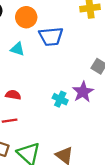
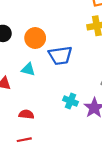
cyan cross: (60, 99) -> (70, 101), moved

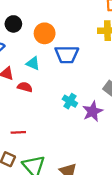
red semicircle: (26, 114) -> (25, 87), moved

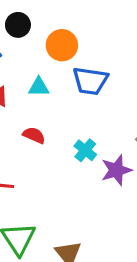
cyan triangle: (33, 63) -> (39, 87), turned -32
red semicircle: (25, 87) -> (34, 135), moved

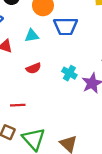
red semicircle: (34, 135) -> (33, 68), turned 144

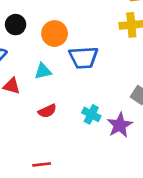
red line: (18, 105) -> (42, 164), moved

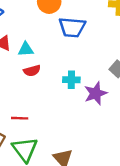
cyan triangle: (43, 71) -> (26, 49), moved
cyan cross: (91, 114) -> (71, 80), turned -35

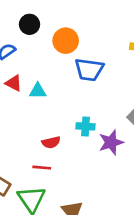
red semicircle: (32, 71) -> (51, 142), moved
red line: (20, 118) -> (42, 168), moved

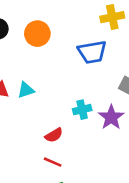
blue trapezoid: (89, 70) -> (92, 52), moved
red line: (42, 168) -> (53, 162), turned 36

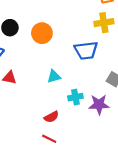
cyan triangle: (26, 90) -> (54, 76), moved
purple star: (111, 117) -> (99, 105), turned 30

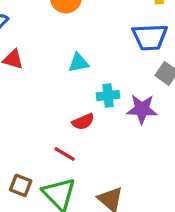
blue trapezoid: (86, 50) -> (150, 37), moved
red semicircle: (51, 117) -> (83, 122), moved

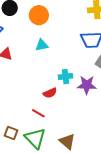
cyan triangle: (79, 63) -> (42, 45), moved

